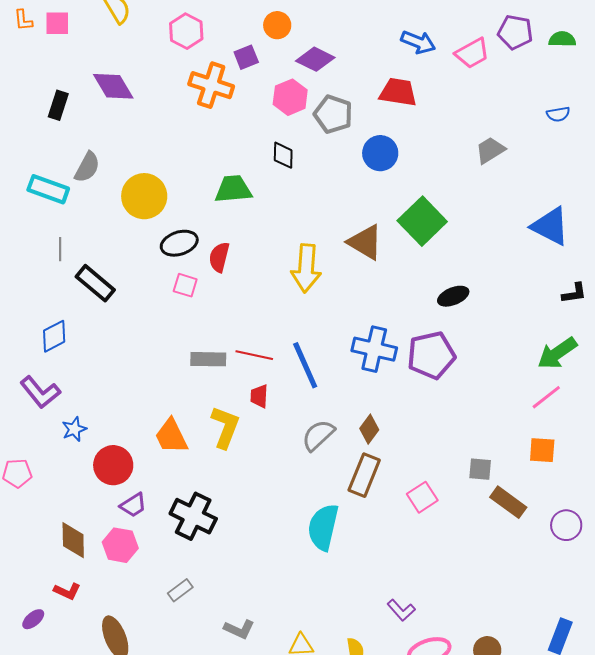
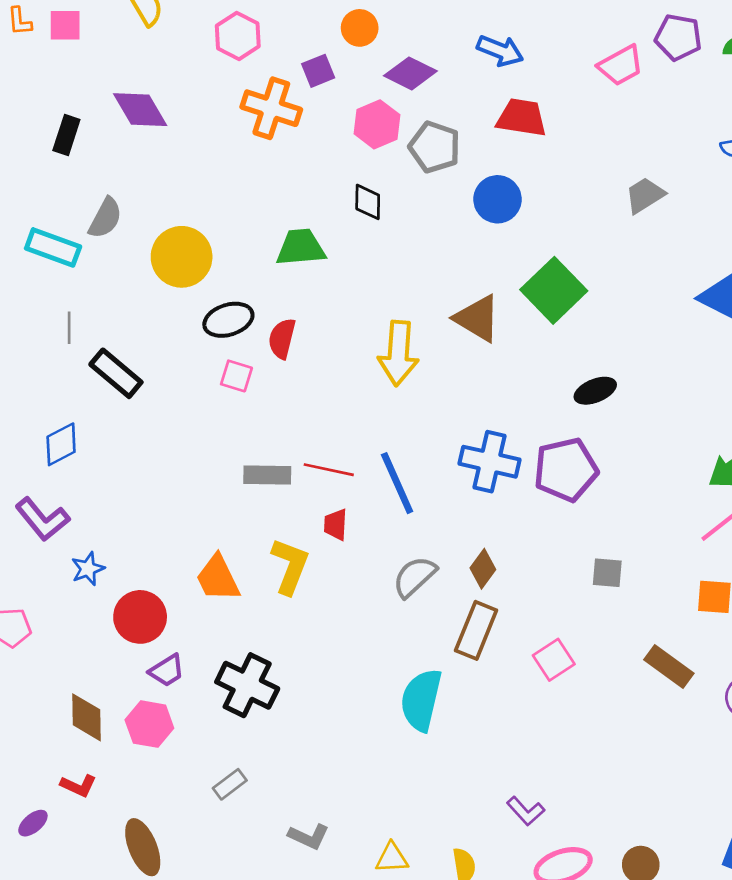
blue arrow: (418, 42) -> (500, 51), moved
gray square: (480, 469) -> (607, 573), moved

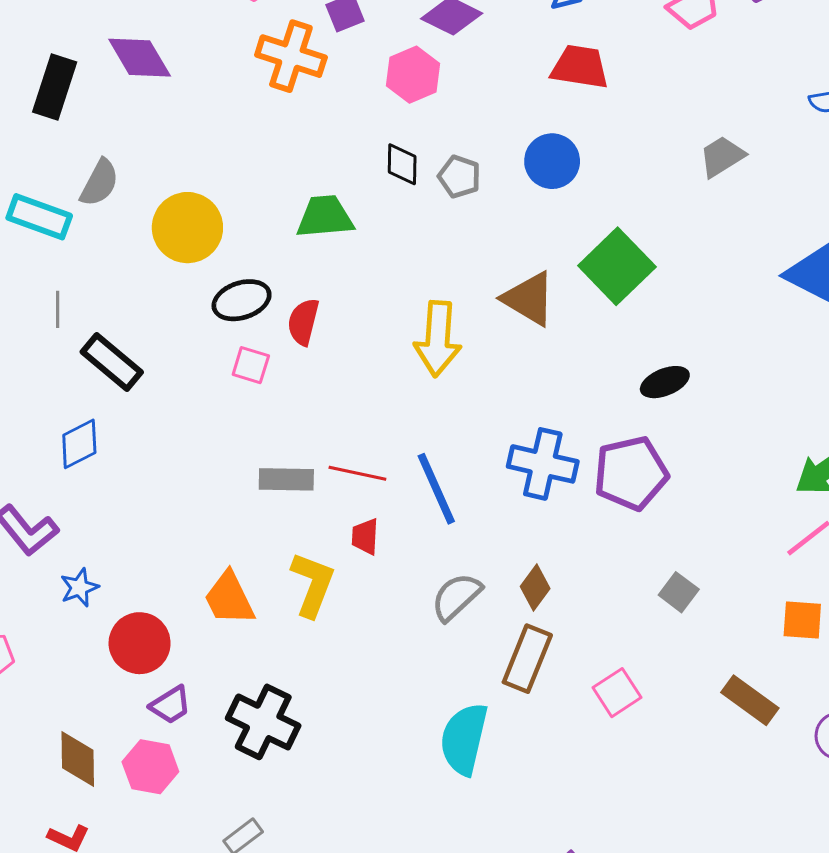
black rectangle: (66, 135) -> (55, 87), size x1.4
gray pentagon: (435, 147) -> (459, 177), moved, size x0.7
blue diamond: (61, 444) -> (79, 444), moved
gray square: (607, 573) -> (679, 592), turned 32

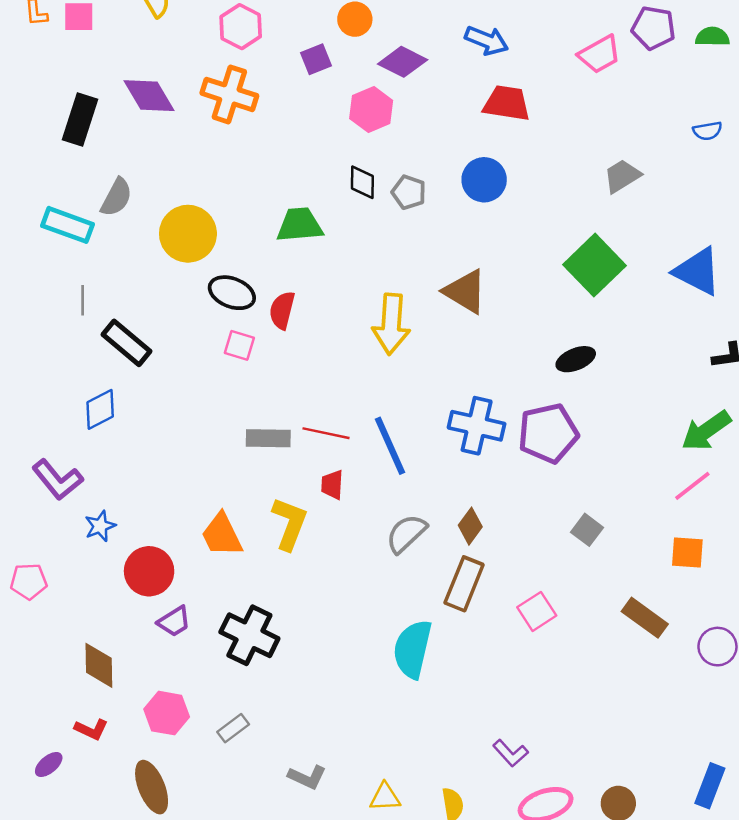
orange cross: (291, 56) -> (229, 94), moved
green square: (617, 266) -> (595, 265), moved
black ellipse: (242, 300) -> (232, 293), turned 39
pink hexagon: (150, 767) -> (167, 713), moved

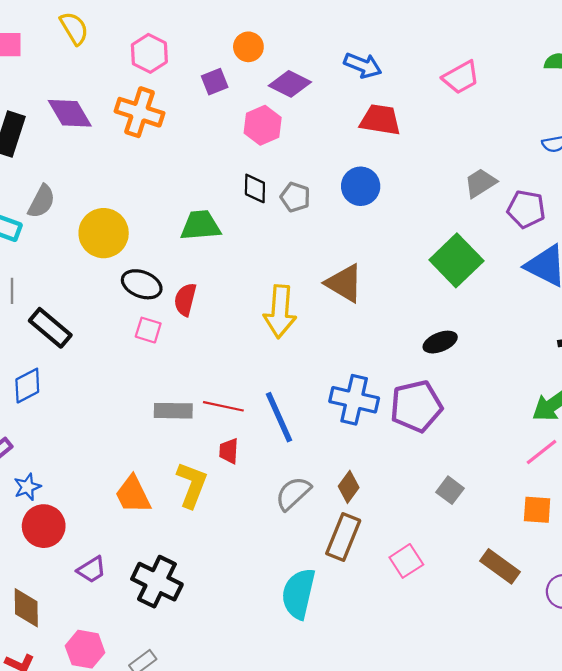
purple pentagon: (653, 28) -> (526, 209), moved
red circle: (149, 571) -> (44, 526), moved

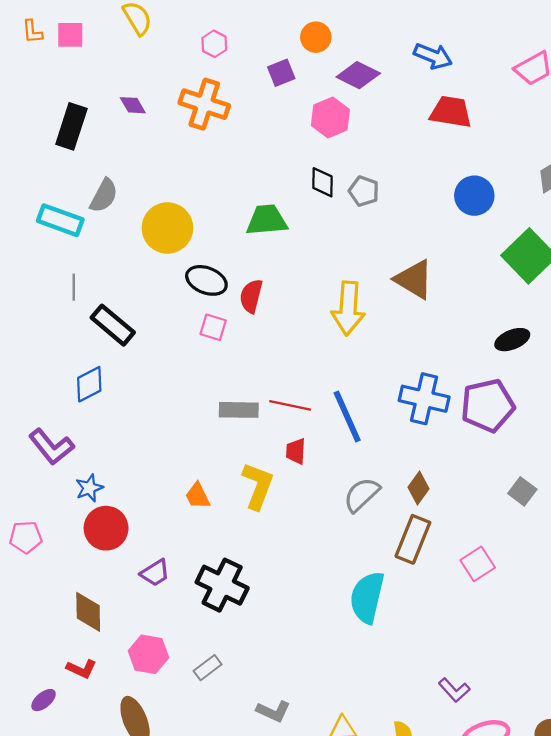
pink hexagon: (149, 53) -> (214, 44), size x0.7
purple diamond: (70, 113) -> (133, 105), size x0.6
blue circle: (361, 186) -> (474, 196), moved
orange trapezoid: (133, 495) -> (198, 496), size x0.7

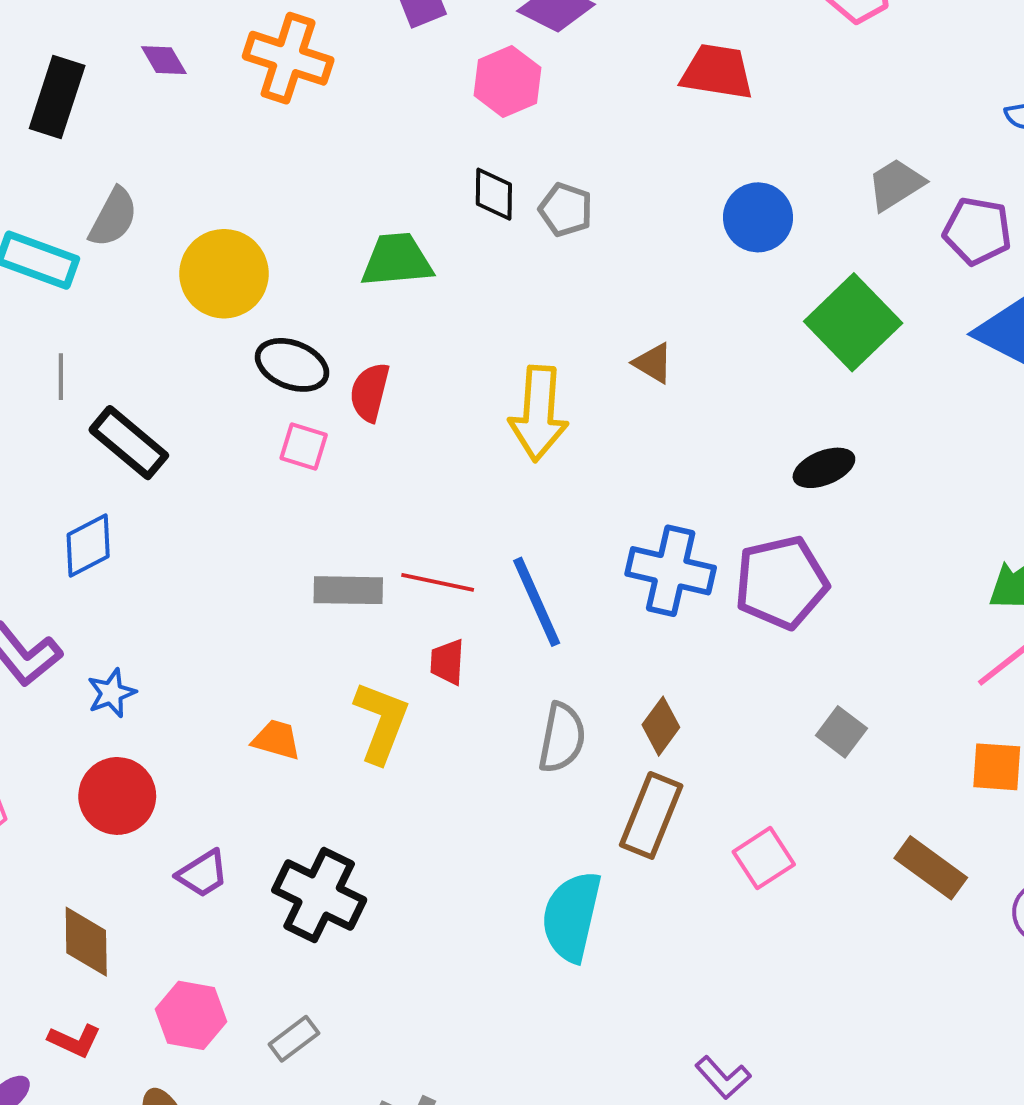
brown triangle: (414, 279) -> (653, 363), size x0.6
blue star: (89, 488) -> (111, 693), moved
gray semicircle: (362, 495) -> (562, 738), turned 144
orange trapezoid: (198, 496) -> (276, 740), turned 132

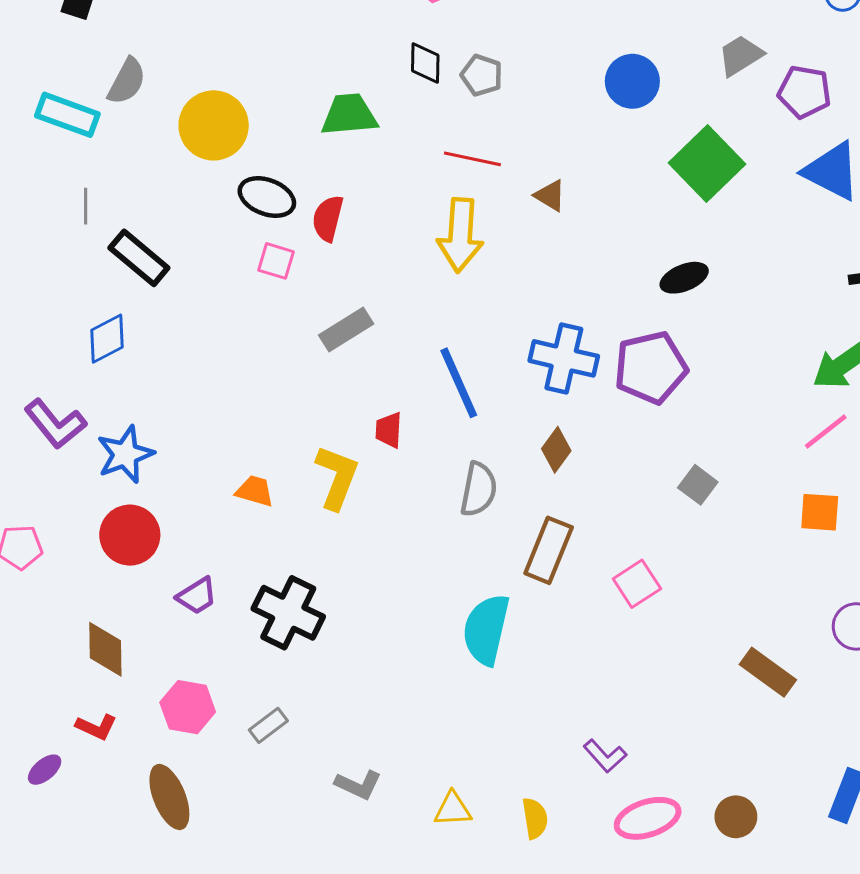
red line: (438, 582) -> (472, 159), moved
gray rectangle: (348, 590) -> (346, 329), moved, turned -33
blue star: (111, 693) -> (125, 454), size x1.5
brown diamond: (661, 726) -> (556, 450), moved
brown rectangle: (931, 868) -> (768, 672), moved

